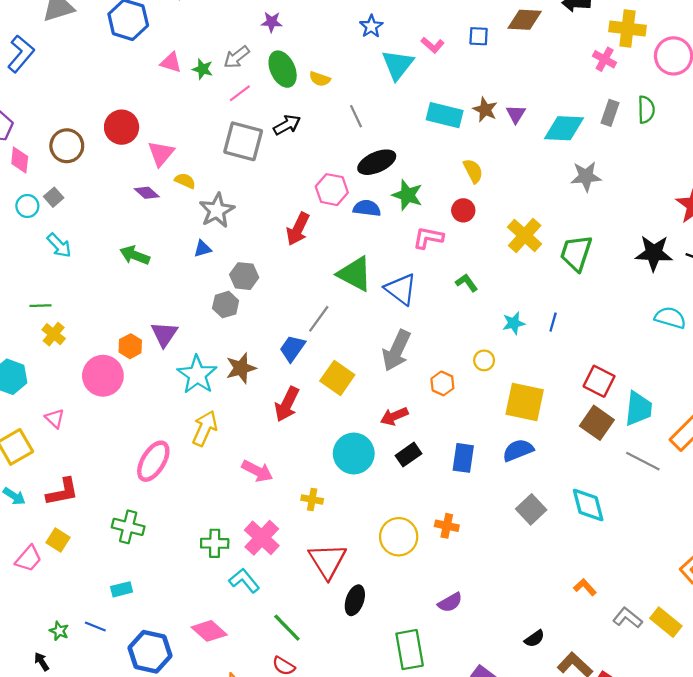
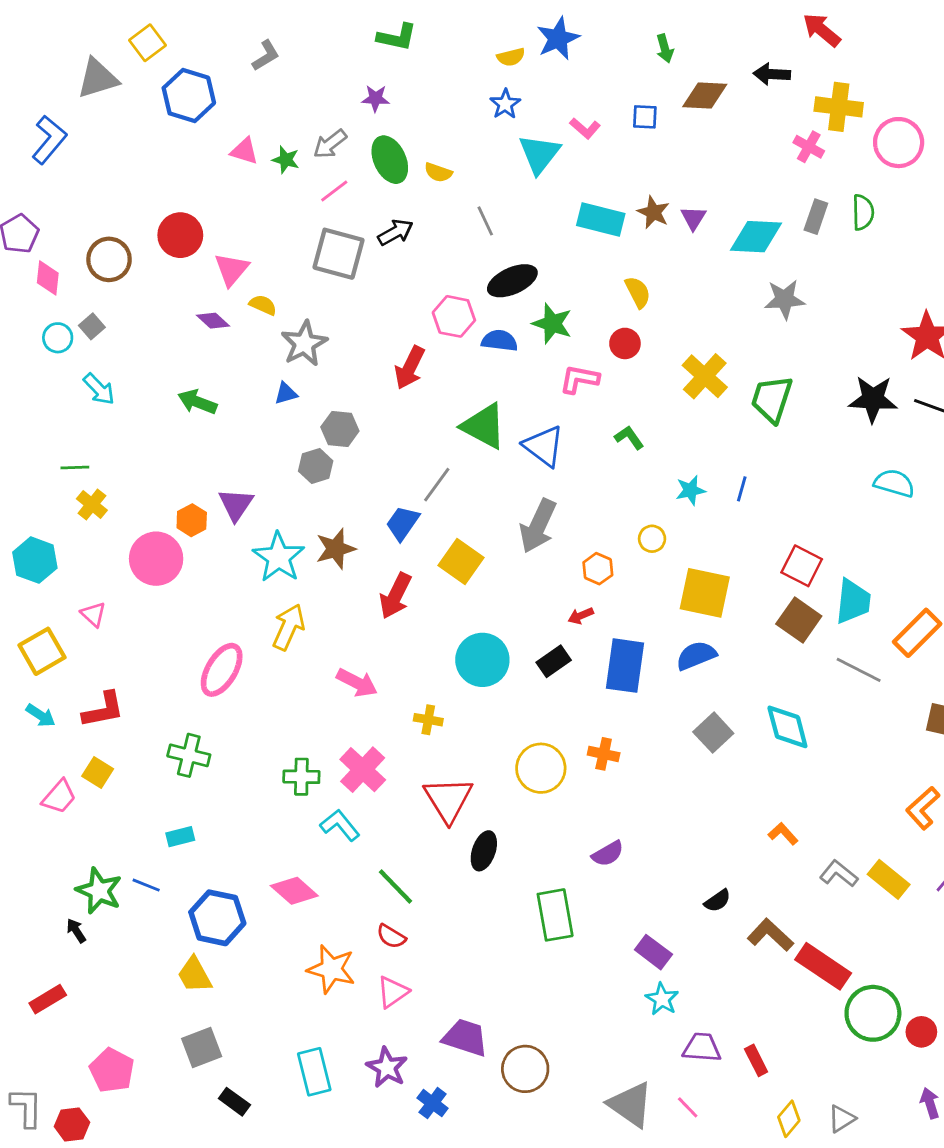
red arrow: (394, 416) -> (581, 616), moved, size x0.7
blue rectangle: (463, 458) -> (625, 666), size x1.4
green star: (59, 631) -> (99, 891), size x1.8

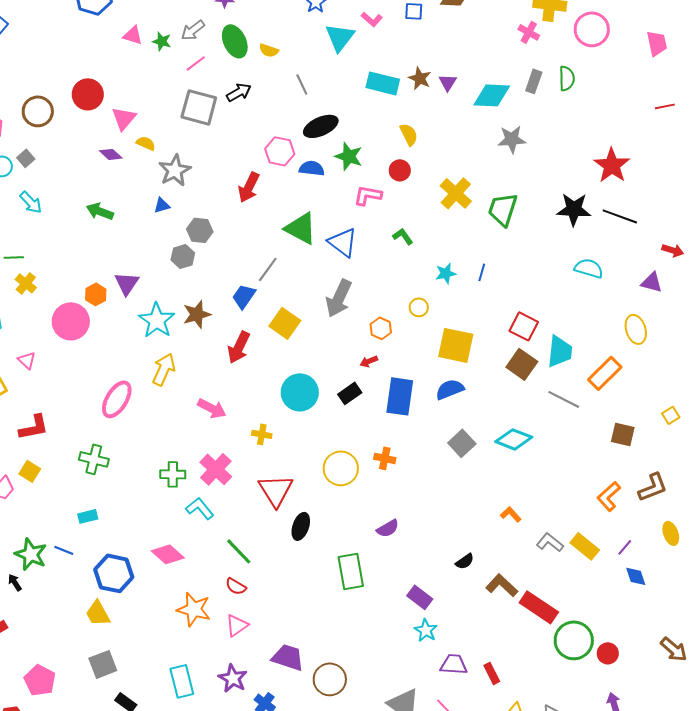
cyan diamond: (787, 727) -> (514, 439), turned -54

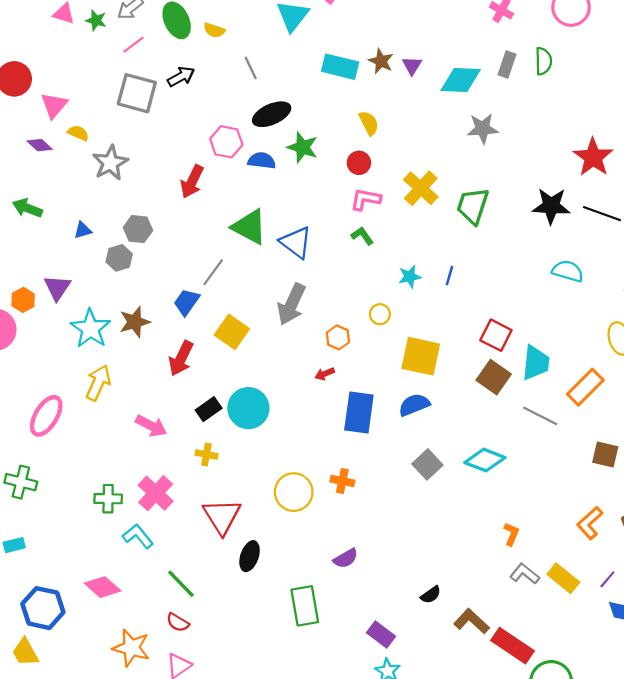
pink L-shape: (368, 195) -> (366, 199), moved
blue triangle: (162, 205) -> (83, 230), moved
black rectangle: (350, 393) -> (209, 409), moved
orange L-shape: (511, 514) -> (511, 534), moved, turned 65

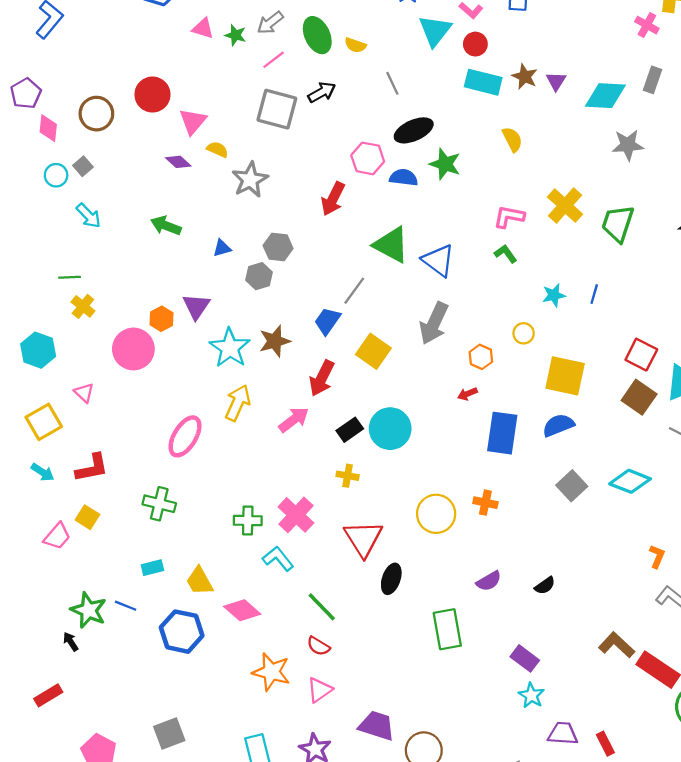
red circle: (359, 163) -> (475, 44), moved
pink arrow: (151, 426) -> (294, 420), moved, turned -64
black semicircle: (431, 595) -> (545, 586), moved
yellow trapezoid: (25, 652) -> (200, 581), moved

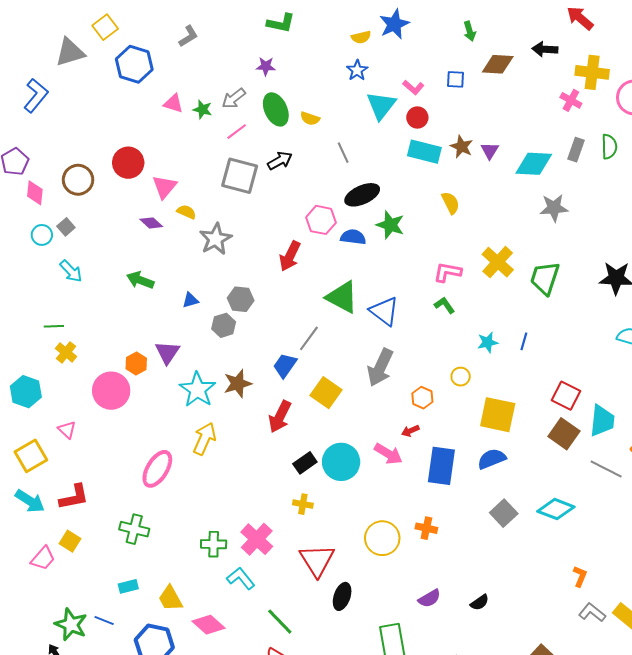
pink arrow: (294, 420) -> (388, 454), moved, turned 68
cyan arrow: (43, 472) -> (30, 501), size x1.4

